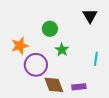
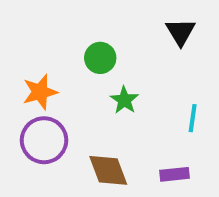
purple circle: (36, 65) -> (44, 140), moved
purple rectangle: (79, 87) -> (174, 174), moved

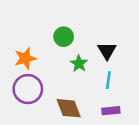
black triangle: (181, 32) -> (107, 51), moved
cyan line: (193, 118) -> (108, 80), moved

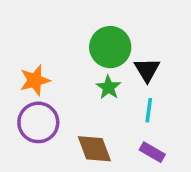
green circle: (64, 37) -> (110, 47), moved, size x1.5
purple rectangle: (111, 111) -> (152, 152), turned 36

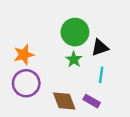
black triangle: (147, 70) -> (100, 48), turned 42
purple rectangle: (152, 152) -> (92, 101), moved

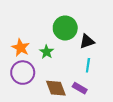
orange star: (24, 55) -> (21, 48), turned -30
green star: (74, 59) -> (47, 52), moved

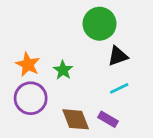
green circle: (65, 28) -> (100, 24), moved
cyan line: (88, 65) -> (119, 88), turned 56

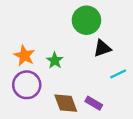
cyan line: (119, 88) -> (118, 74), moved

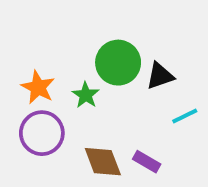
green circle: (86, 20) -> (118, 63), moved

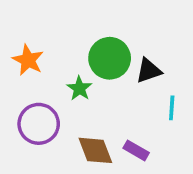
orange star: (38, 87) -> (28, 60), moved
cyan line: (185, 116) -> (172, 108), turned -60

